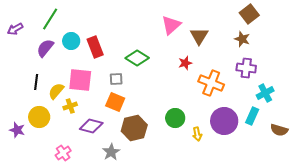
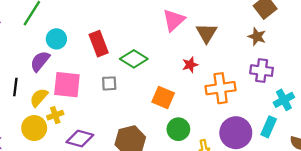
red rectangle: (95, 47) -> (99, 44), moved
purple semicircle: (45, 48) -> (40, 61), moved
orange cross: (211, 83) -> (221, 88), turned -30
orange square: (115, 102) -> (163, 98), moved
yellow circle: (39, 117) -> (34, 128), moved

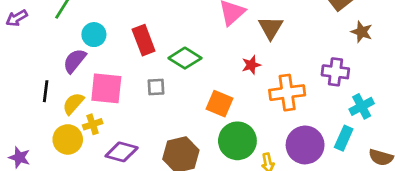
brown star: (257, 37) -> (362, 32), moved
green circle: (178, 129) -> (237, 141), size x1.4

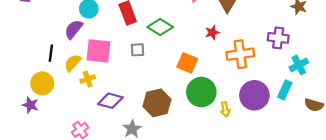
yellow circle: (68, 139) -> (42, 83), moved

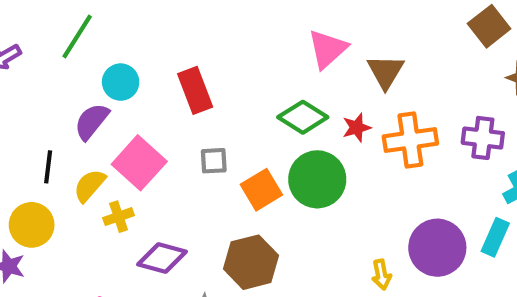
green diamond: (160, 27) -> (303, 117), moved
pink square: (99, 51) -> (139, 163), turned 36
orange cross: (240, 54) -> (410, 140), moved
orange square: (187, 63) -> (261, 190), moved, turned 36
green circle: (201, 92) -> (317, 179), moved

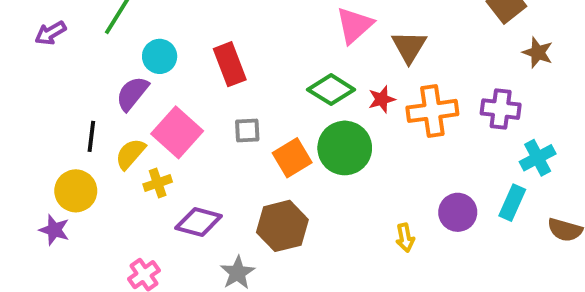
purple circle: (437, 248) -> (458, 212), size x0.7

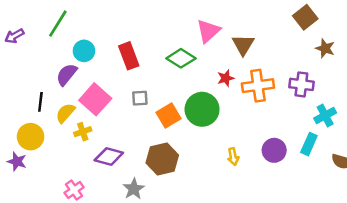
green diamond: (331, 90) -> (181, 58), moved
yellow arrow: (405, 238) -> (233, 157), moved

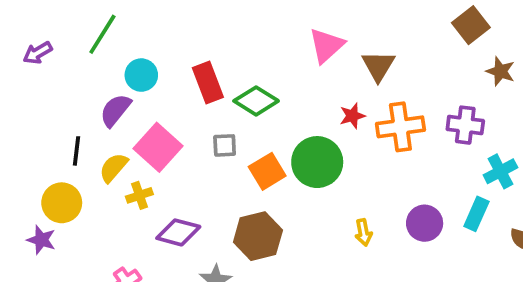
green diamond: (181, 58) -> (256, 101), moved

